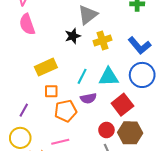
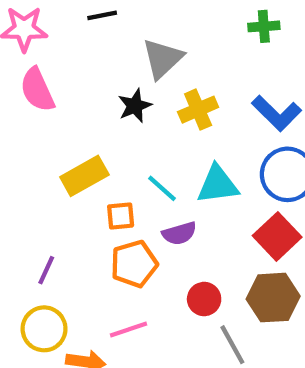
cyan line: (82, 76) -> (162, 188), turned -70
orange square: (51, 91) -> (121, 216), moved
red square: (122, 105) -> (277, 236), moved
red circle: (106, 130) -> (204, 299), moved

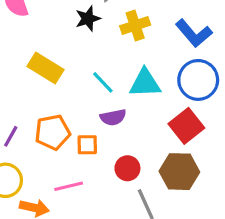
yellow rectangle: (84, 176) -> (45, 68), turned 56
orange square: (121, 216) -> (87, 145), moved
orange pentagon: (134, 264) -> (53, 132), moved

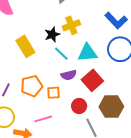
black star: (88, 19) -> (52, 34), moved
yellow cross: (135, 25) -> (71, 25), moved
yellow rectangle: (45, 68) -> (25, 46), turned 30
red square: (186, 126) -> (92, 80), moved

